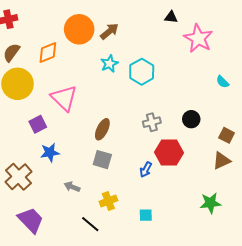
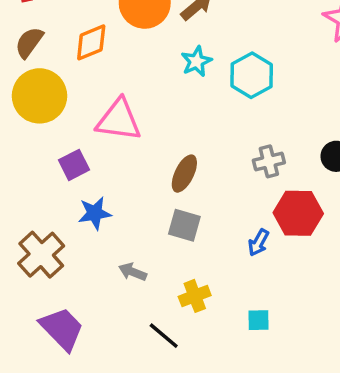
pink triangle: (64, 98) -> (119, 120), turned -36

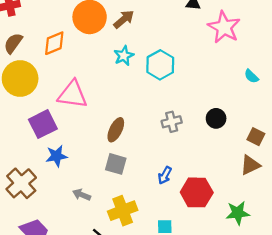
purple square: (74, 165) -> (43, 124), size x1.4
red hexagon: (298, 213) -> (197, 192), moved
yellow cross: (195, 296) -> (123, 211), size x1.4

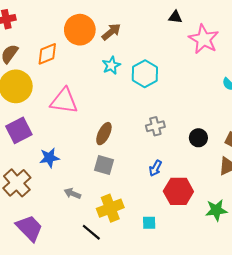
black circle: (216, 118) -> (198, 138), moved
purple square: (43, 124) -> (19, 130), moved
blue arrow: (165, 175) -> (155, 168), moved

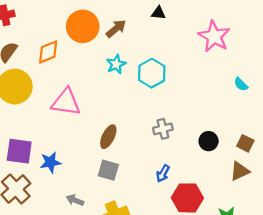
black triangle: (175, 17) -> (158, 13), moved
purple square: (19, 130) -> (19, 151), moved, turned 35

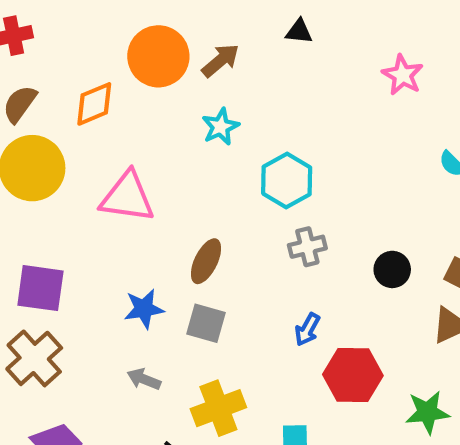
pink star: (214, 36) -> (403, 75), size x0.7
cyan hexagon: (152, 73) -> (287, 180), moved
blue star: (50, 162) -> (144, 309), moved

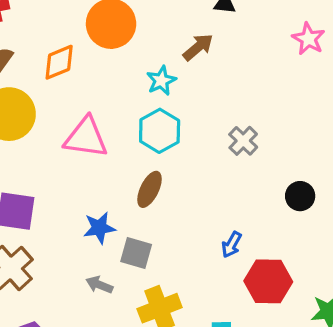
brown arrow: (220, 60) -> (198, 47), moved
cyan hexagon: (287, 180) -> (160, 131), moved
gray cross: (307, 247) -> (243, 141), moved, turned -32
gray square: (206, 323) -> (136, 253), moved

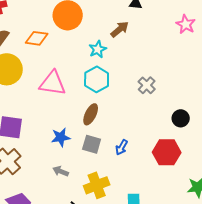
orange diamond: (59, 62) -> (37, 38), turned 30
blue arrow: (231, 245) -> (122, 147), moved
gray square: (136, 253) -> (92, 144), moved
red hexagon: (268, 281) -> (167, 152), moved

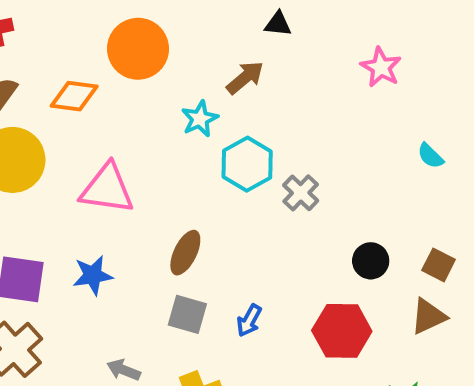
cyan hexagon: (97, 79) -> (247, 164), moved
blue star: (61, 137) -> (93, 275), moved

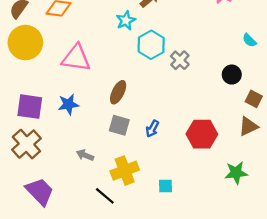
black circle: (371, 261) -> (232, 75), moved

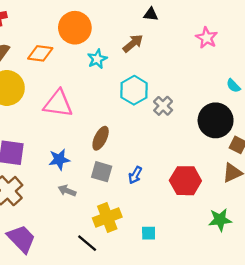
cyan star: (126, 20) -> (97, 59), moved
black circle: (232, 75) -> (216, 120), size x1.8
blue star: (68, 104) -> (59, 159), moved
gray arrow: (85, 155) -> (67, 191), moved

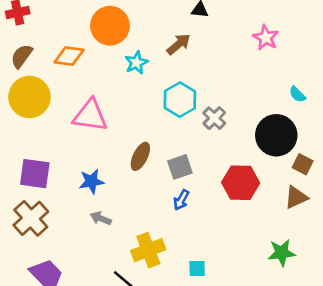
gray square: (102, 172) -> (180, 167), moved, turned -35
red hexagon: (185, 181) -> (241, 183), moved

